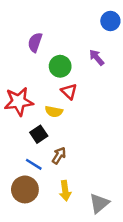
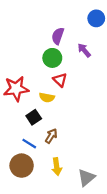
purple semicircle: (35, 42) -> (58, 36), moved

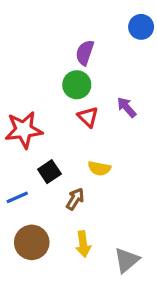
purple arrow: (84, 50) -> (127, 107), moved
yellow semicircle: (47, 97) -> (99, 168), moved
blue line: (29, 144) -> (17, 197), moved, turned -56

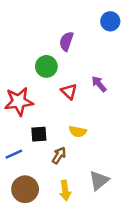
green circle: (77, 85) -> (46, 66), moved
black square: (49, 172) -> (39, 134), turned 30
gray triangle: (127, 260) -> (99, 180), moved

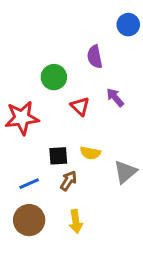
purple semicircle: (66, 41) -> (95, 57), moved, turned -30
black square: (39, 134) -> (58, 156), moved
blue line: (14, 154) -> (29, 184), moved
gray triangle: (99, 180) -> (125, 172), moved

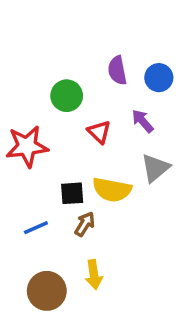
blue circle: (128, 25) -> (159, 78), moved
yellow semicircle: (90, 153) -> (112, 190), size x1.5
gray triangle: (125, 172) -> (155, 168), moved
brown circle: (29, 220) -> (47, 291), moved

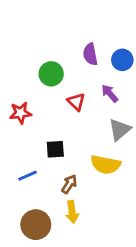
red star: (27, 146) -> (20, 113), size x0.7
yellow semicircle: (112, 190) -> (106, 165), moved
brown arrow: (85, 224) -> (69, 184), moved

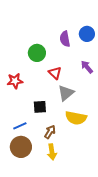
blue circle: (122, 60) -> (87, 34), moved
purple arrow: (110, 93) -> (87, 67), moved
gray triangle: (120, 130) -> (66, 93), moved
brown circle: (36, 225) -> (21, 147), moved

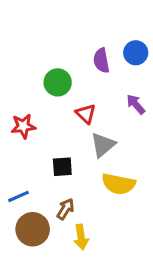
blue line: (20, 126) -> (19, 196), moved
brown arrow: (50, 132) -> (65, 209), moved

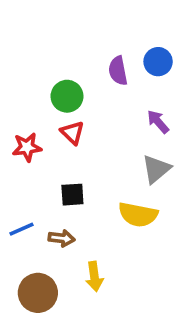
red triangle: (86, 114) -> (72, 133), moved
gray triangle: (103, 145) -> (156, 169), moved
brown arrow: (65, 209) -> (62, 238), moved, turned 65
brown circle: (33, 229) -> (38, 293), moved

